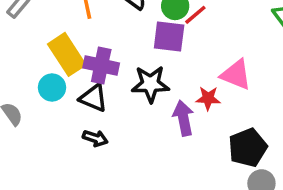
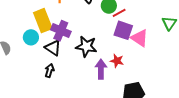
purple square: (169, 37) -> (123, 30), moved
pink triangle: (236, 75) -> (139, 38), moved
black arrow: (95, 138) -> (49, 71), turned -104

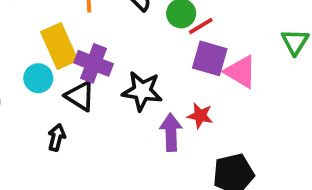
black arrow: (49, 71) -> (57, 137), moved

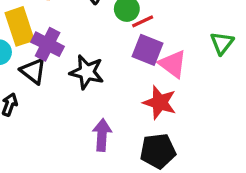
red star: (200, 116) -> (160, 102), moved, size x1.5
purple arrow: (171, 132) -> (102, 135), moved

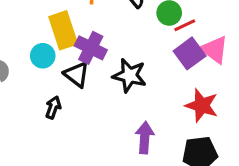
purple square: (147, 50) -> (190, 53), turned 32
pink triangle: (173, 64) -> (214, 50), moved

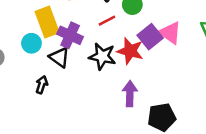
red line: (185, 25) -> (107, 21), moved
red star: (202, 105) -> (130, 51), moved
purple arrow: (145, 138) -> (130, 94), moved

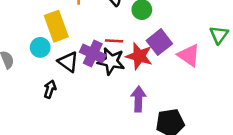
red line: (107, 21) -> (114, 41), moved, turned 30
pink triangle: (170, 33) -> (189, 55), moved
purple cross: (70, 35) -> (93, 53), moved

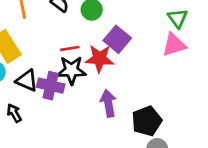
purple cross: (93, 53) -> (51, 86), moved
pink triangle: (189, 55) -> (174, 45), moved, turned -40
black arrow: (50, 89) -> (14, 113), turned -36

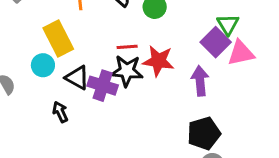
green triangle: (178, 18) -> (228, 24), moved
purple square: (117, 39) -> (216, 42), moved
purple arrow: (108, 103) -> (200, 81), moved

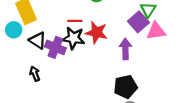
black arrow: (60, 112) -> (35, 74), moved

